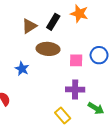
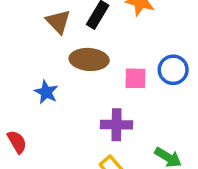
brown triangle: (29, 26) -> (58, 22), turned -42
purple cross: (75, 90) -> (117, 125), moved

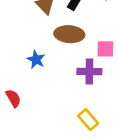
purple cross: (117, 125) -> (89, 72), moved

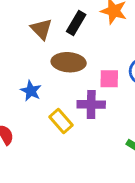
yellow rectangle: (88, 120) -> (61, 121), moved

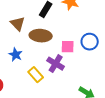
brown triangle: (41, 29) -> (18, 24), moved
purple cross: (91, 104) -> (56, 64), turned 30

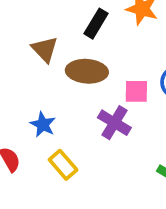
blue star: (16, 55) -> (43, 124), moved
yellow rectangle: (36, 75) -> (63, 165), moved

